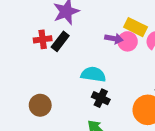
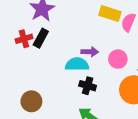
purple arrow: (114, 39) -> (90, 52), moved
pink circle: (128, 41) -> (118, 59), moved

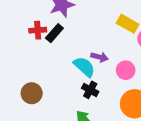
cyan semicircle: (77, 64) -> (84, 67), turned 30

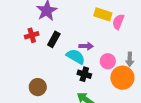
black rectangle: (54, 33) -> (54, 39), moved
pink circle: (126, 70) -> (108, 61), moved

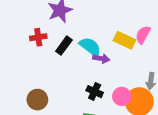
yellow rectangle: (103, 14) -> (124, 40), moved
cyan semicircle: (76, 57) -> (90, 47), moved
pink circle: (108, 61) -> (122, 96), moved

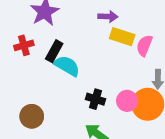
pink semicircle: (143, 35) -> (144, 45), moved
cyan semicircle: (90, 47) -> (67, 66), moved
purple arrow: (101, 59) -> (108, 17), moved

